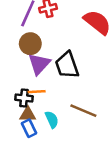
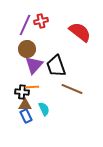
brown line: (83, 111) -> (72, 89), moved

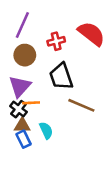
red cross: (41, 21) -> (56, 41), moved
purple triangle: (34, 65) -> (20, 86), moved
black cross: (22, 92) -> (19, 109), turned 32

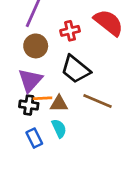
black trapezoid: (61, 76) -> (76, 69), turned -32
black cross: (19, 109) -> (29, 105), turned -30
brown triangle: (22, 125) -> (59, 104), moved

